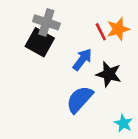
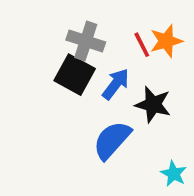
gray cross: (46, 22) -> (86, 41), moved
black square: (40, 42) -> (75, 75), moved

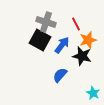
orange star: (166, 41) -> (88, 40), moved
blue semicircle: (112, 140) -> (60, 75), size x0.7

